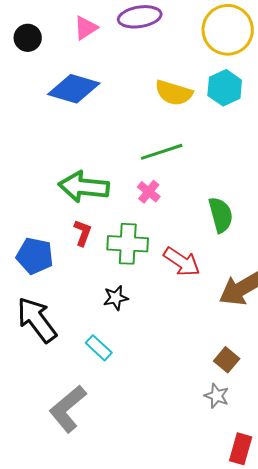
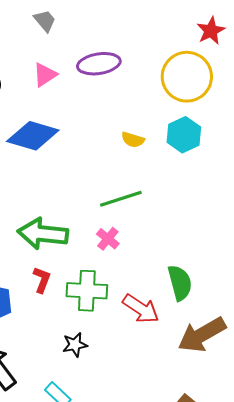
yellow semicircle: (174, 93) -> (133, 140), size x0.6
green semicircle: (221, 215) -> (180, 283), moved

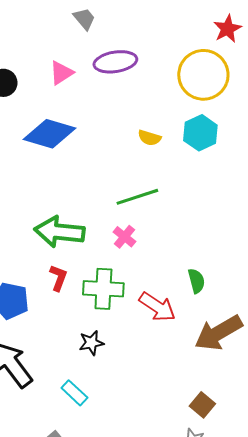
gray trapezoid: (45, 21) -> (84, 19), moved
green semicircle: (180, 283) -> (196, 281), size x0.7

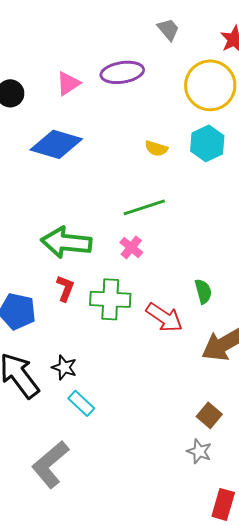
gray trapezoid: (84, 19) -> (168, 29), moved
black star: (91, 343) -> (64, 367), moved, turned 30

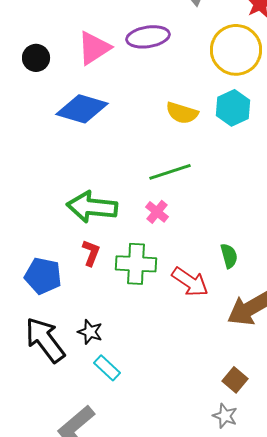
pink triangle: (68, 83) -> (94, 48), size x1.4
yellow semicircle: (156, 148) -> (182, 113), size x1.4

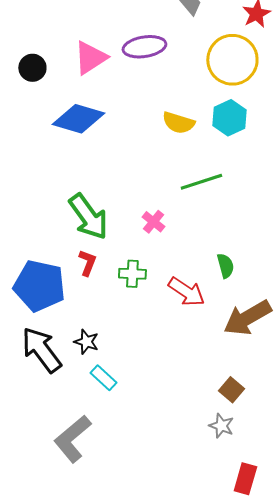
green line: (170, 172) -> (201, 182), moved
green arrow: (92, 207) -> (88, 217), turned -132
green cross: (136, 264) -> (132, 274), size x0.7
blue pentagon: (43, 276) -> (39, 286), size x1.4

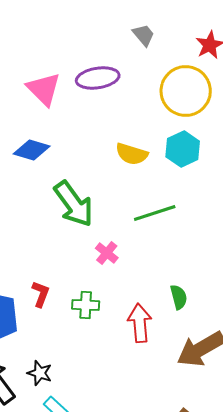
pink triangle: (90, 58) -> (44, 89), turned -42
blue diamond: (78, 119) -> (32, 150), size x0.7
green arrow: (88, 217) -> (74, 204), moved
red arrow: (186, 292) -> (140, 323), turned -129

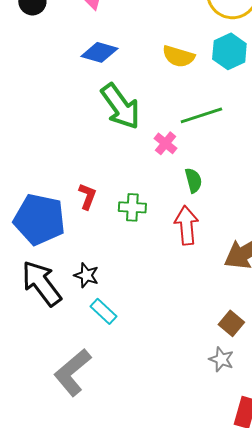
blue diamond: (32, 150) -> (99, 52), moved
pink cross: (107, 253) -> (165, 143), moved
green semicircle: (179, 297) -> (193, 180), moved

